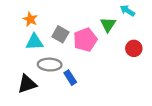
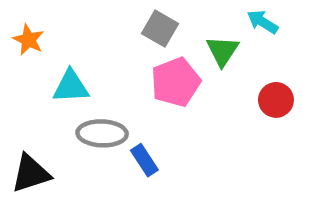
orange star: (30, 19) -> (28, 40), moved
gray square: (60, 34) -> (160, 29), moved
black triangle: (27, 84) -> (31, 174), moved

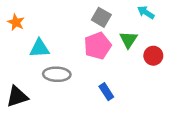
gray square: (160, 29) -> (101, 17), moved
green triangle: (222, 51) -> (129, 40), moved
blue rectangle: (144, 160) -> (106, 92), moved

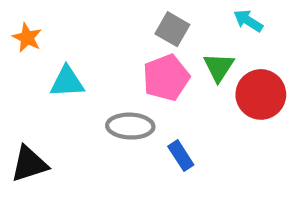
red circle: (153, 56) -> (261, 94), size x1.5
gray ellipse: (57, 74) -> (130, 126), moved

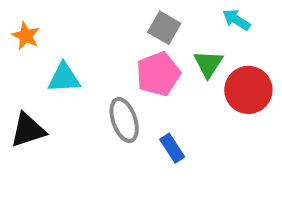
gray ellipse: (130, 126) -> (124, 120), turned 69
black triangle: (29, 164) -> (28, 130), moved

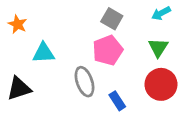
cyan arrow: (236, 20) -> (161, 13), turned -60
green triangle: (208, 64) -> (158, 47), moved
red circle: (248, 90) -> (161, 84), moved

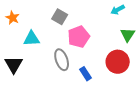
gray square: (112, 19) -> (60, 17), moved
green triangle: (158, 47) -> (128, 35), moved
black triangle: (19, 88) -> (14, 65), turned -42

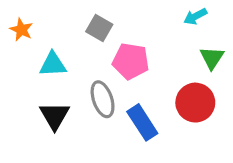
pink pentagon: (79, 37) -> (131, 61), turned 30
black triangle: (14, 65) -> (55, 116), moved
blue rectangle: (86, 74) -> (142, 122), size x1.5

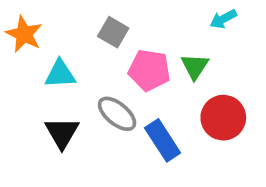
orange star: (21, 30) -> (24, 34), size x1.4
green triangle: (212, 58) -> (195, 66), moved
gray ellipse: (103, 99) -> (117, 114), turned -32

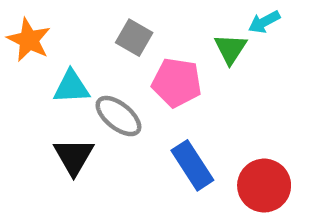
green triangle: (195, 66) -> (230, 49), moved
gray ellipse: (117, 114) -> (118, 116), moved
red circle: (223, 118) -> (264, 186), moved

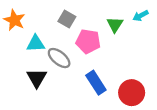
cyan arrow: (264, 22) -> (141, 16), moved

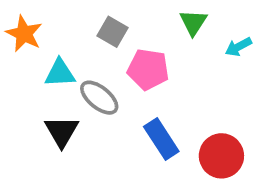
cyan arrow: (141, 16) -> (238, 47), moved
green triangle: (115, 25) -> (193, 22), moved

